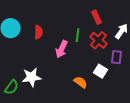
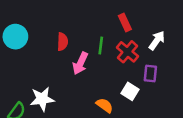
red semicircle: (39, 32) -> (63, 42), moved

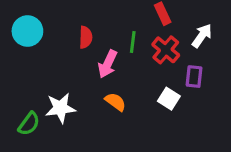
orange semicircle: (105, 105) -> (115, 102), moved

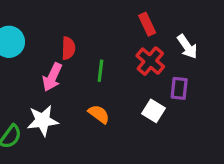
white arrow: (202, 36) -> (187, 47), turned 110
green line: (133, 42) -> (100, 71), moved
pink arrow: (108, 64) -> (52, 77), moved

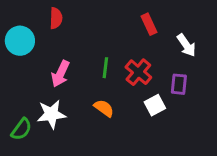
red semicircle: (68, 48) -> (56, 18), moved
red cross: (150, 61) -> (138, 72), moved
white square: (153, 111) -> (155, 105), turned 30

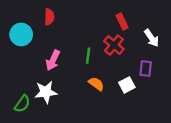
red cross: (138, 72) -> (114, 45), moved
orange semicircle: (104, 108) -> (96, 84), moved

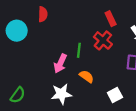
pink arrow: (53, 60) -> (60, 63), moved
white square: (127, 85) -> (115, 95), moved
white star: (46, 92) -> (61, 94), moved

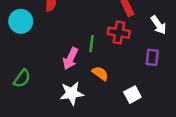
red cross: (103, 40) -> (119, 33), turned -30
green semicircle: (18, 95) -> (22, 78), moved

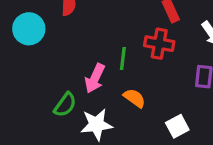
green semicircle: (22, 78) -> (65, 105), moved

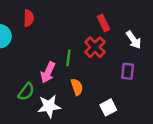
red cross: (159, 44) -> (95, 47), turned 35
orange semicircle: (134, 98) -> (77, 87), turned 35

